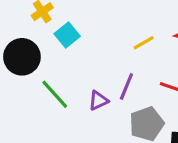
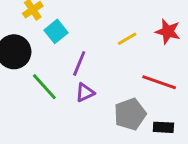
purple line: (126, 86) -> (79, 63), moved

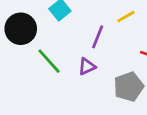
purple line: (79, 63) -> (98, 37), moved

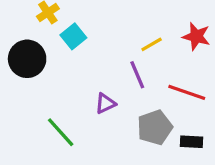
purple line: (98, 37) -> (137, 75), moved, turned -45
green line: (49, 61) -> (61, 132), moved

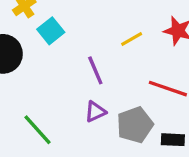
purple line: (137, 75) -> (95, 70), moved
purple triangle: (105, 103) -> (95, 112), moved

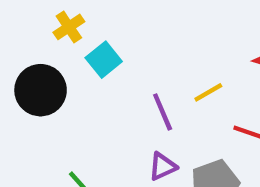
yellow line: (132, 39) -> (208, 92), moved

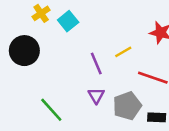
cyan square: (104, 60) -> (68, 21), moved
purple triangle: (163, 166) -> (96, 96), turned -36

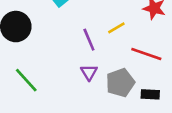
green line: (51, 110) -> (26, 80), moved

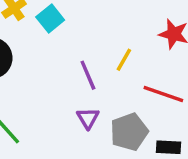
yellow line: (116, 28) -> (124, 60), turned -30

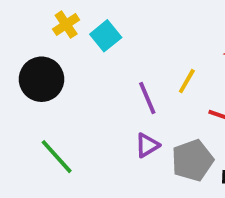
purple triangle: (88, 118) -> (147, 145), turned 30

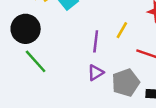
purple line: (147, 98) -> (96, 41), turned 30
green line: (57, 157) -> (36, 61), moved

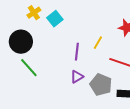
gray pentagon: (126, 83) -> (101, 85), turned -30

